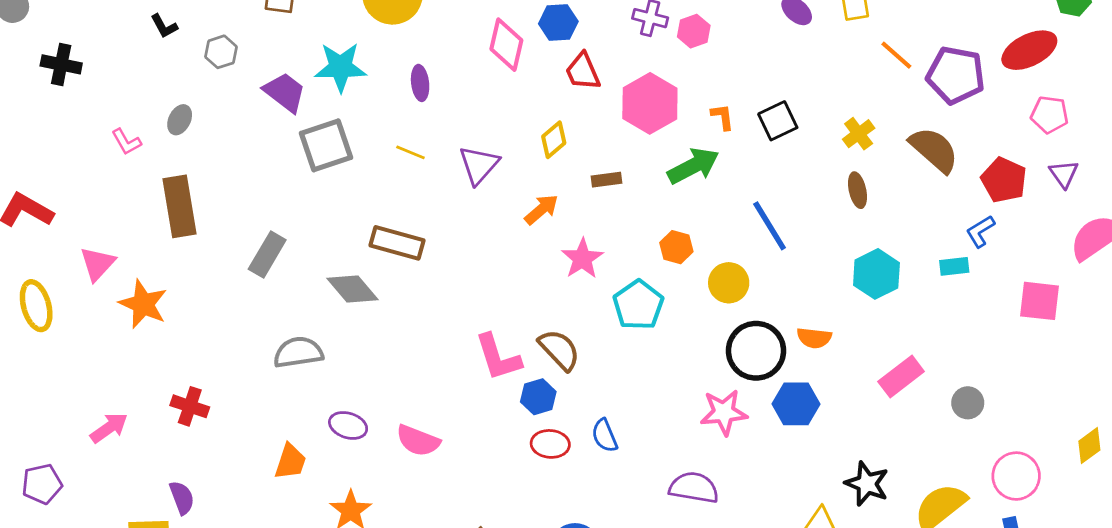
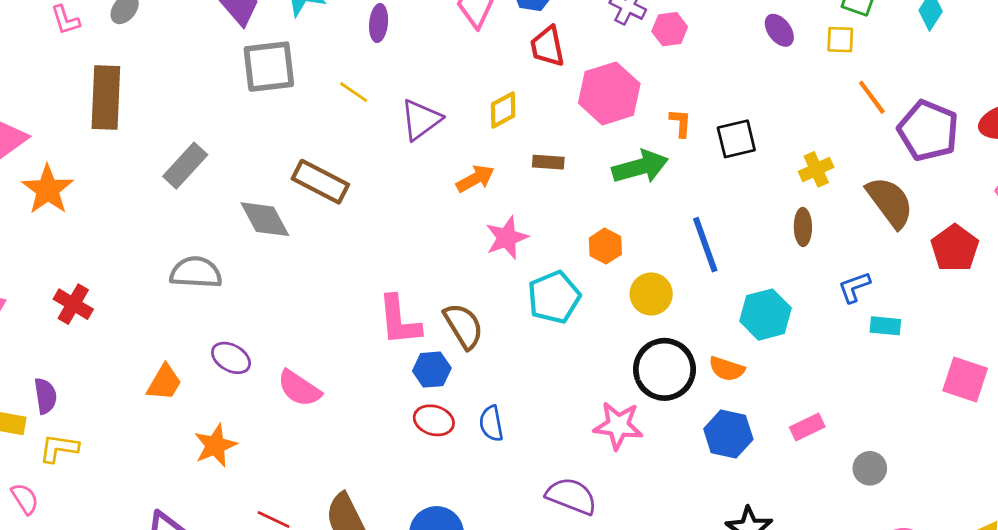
blue L-shape: (980, 231) -> (854, 287), moved
cyan hexagon: (876, 274) -> (766, 315), moved
pink rectangle: (901, 376) -> (807, 427), size x0.7
blue hexagon: (796, 404) -> (728, 434), moved

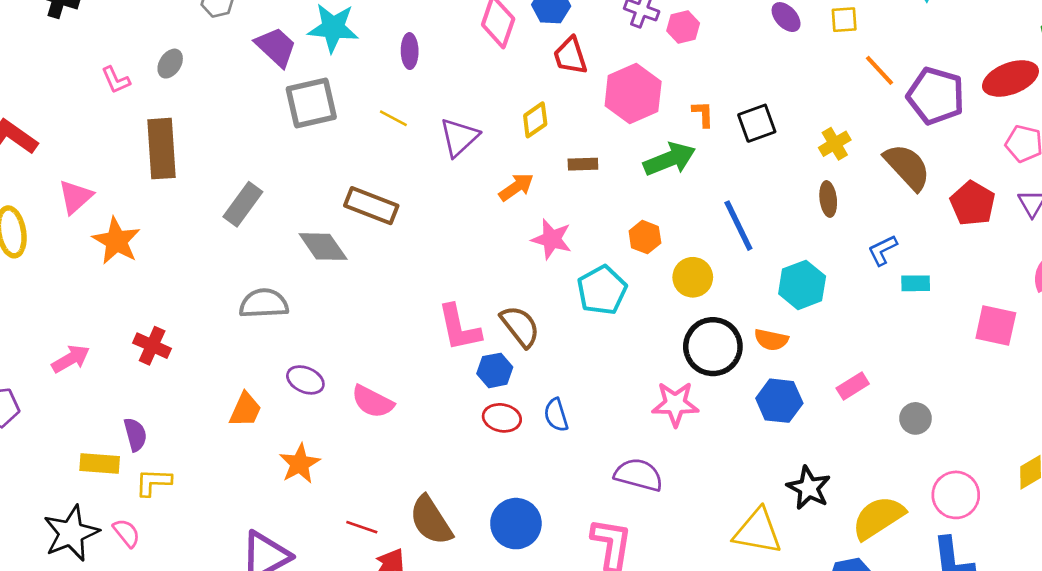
pink star: (507, 238) -> (552, 239), turned -30

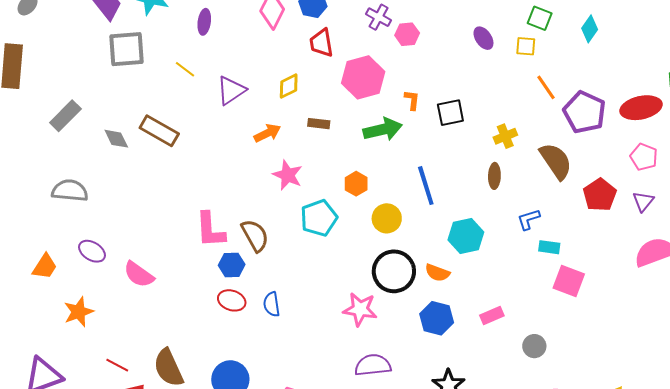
gray diamond: (323, 247) -> (116, 139), moved, size x0.7
pink square: (996, 326) -> (569, 281), moved
purple semicircle: (639, 475) -> (373, 365), moved, turned -30

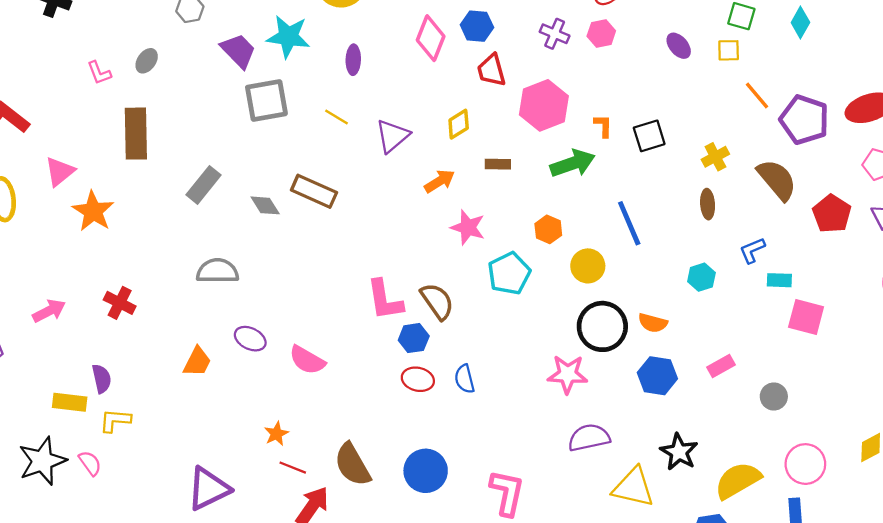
pink hexagon: (407, 34) -> (601, 33), moved
cyan hexagon: (466, 236) -> (701, 277), moved, size x0.7
orange star: (79, 312) -> (276, 434), moved, size x0.7

